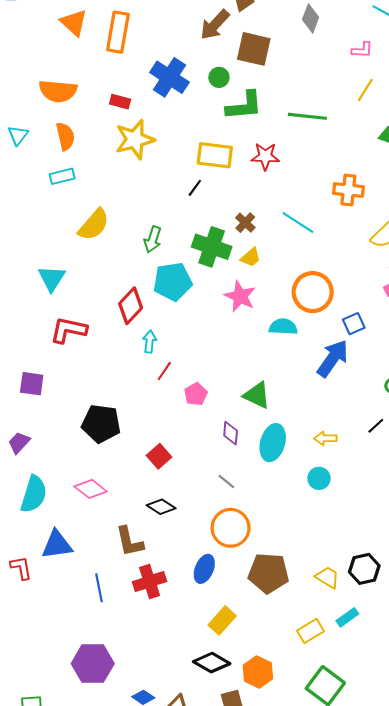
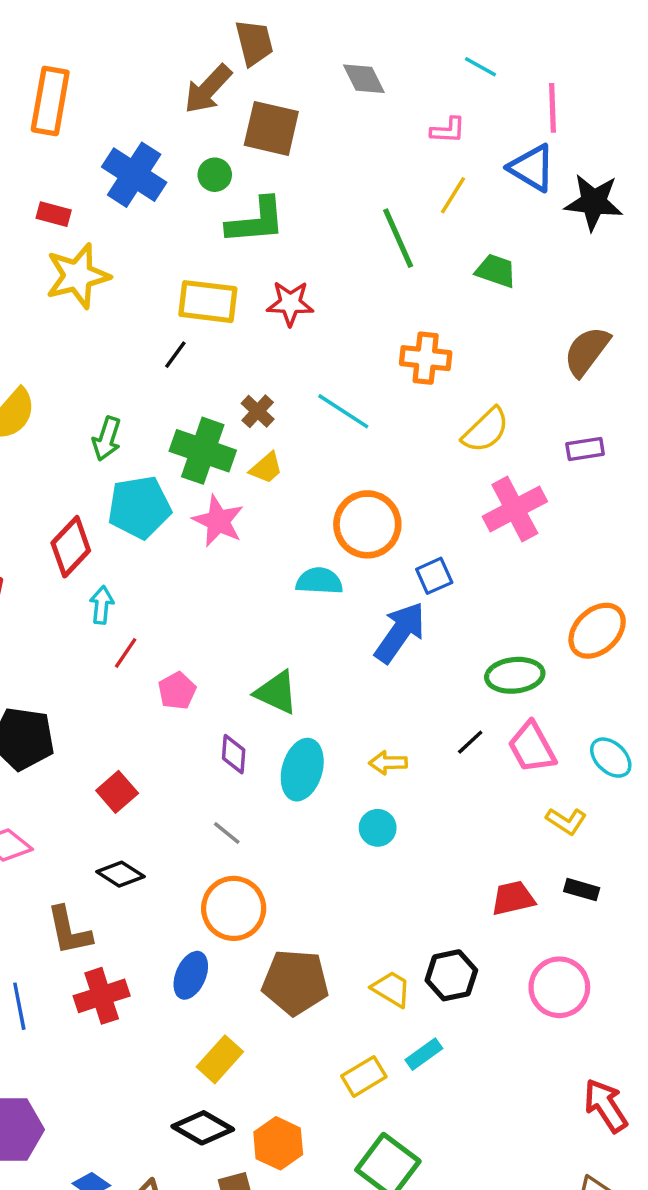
gray diamond: (311, 18) -> (364, 79), turned -48
green line: (307, 116) -> (398, 238), moved, turned 60
pink star: (240, 296) -> (218, 521), moved

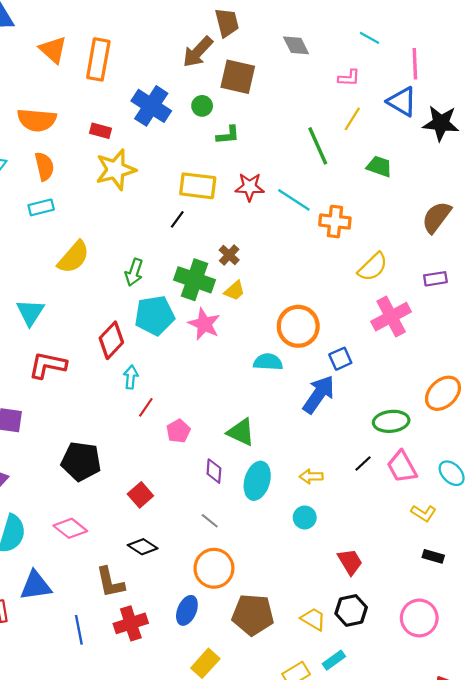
green L-shape: (256, 221) -> (228, 135), size x0.6
cyan line: (343, 411) -> (294, 200), moved
red trapezoid: (513, 898) -> (350, 562), moved, turned 72

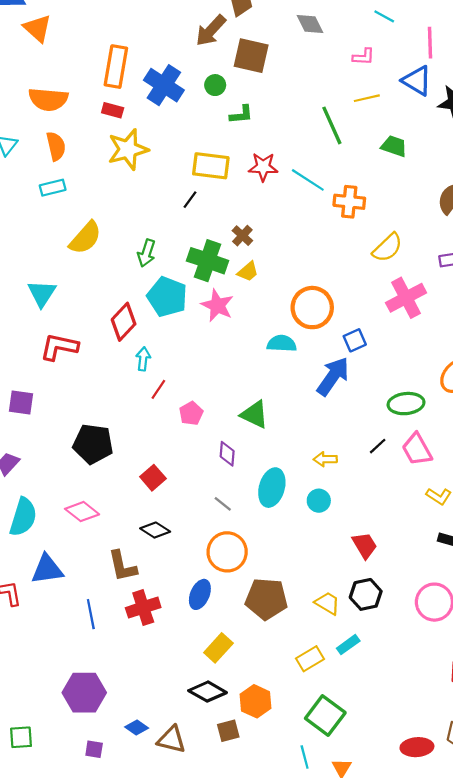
orange triangle: (53, 50) -> (37, 28), moved
orange rectangle: (98, 59) -> (116, 67), moved
yellow line: (352, 119) -> (367, 98), turned 45
cyan pentagon: (155, 315) -> (167, 297), turned 30
cyan ellipse: (257, 481) -> (272, 488), moved

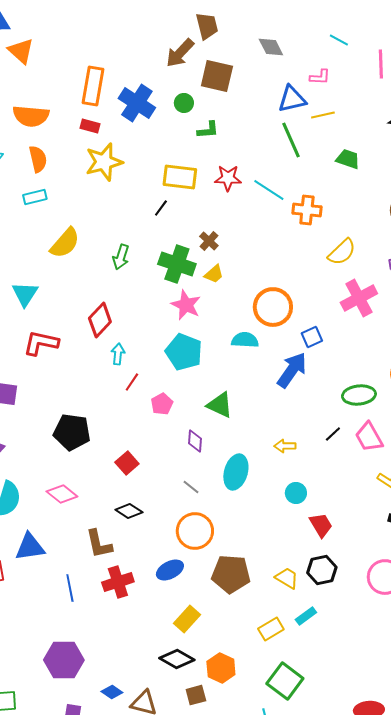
blue triangle: (417, 81) -> (292, 99), moved, turned -44
cyan pentagon: (167, 297) -> (184, 352), moved
cyan circle: (319, 501) -> (296, 493), moved
blue ellipse: (200, 594) -> (170, 570), turned 40

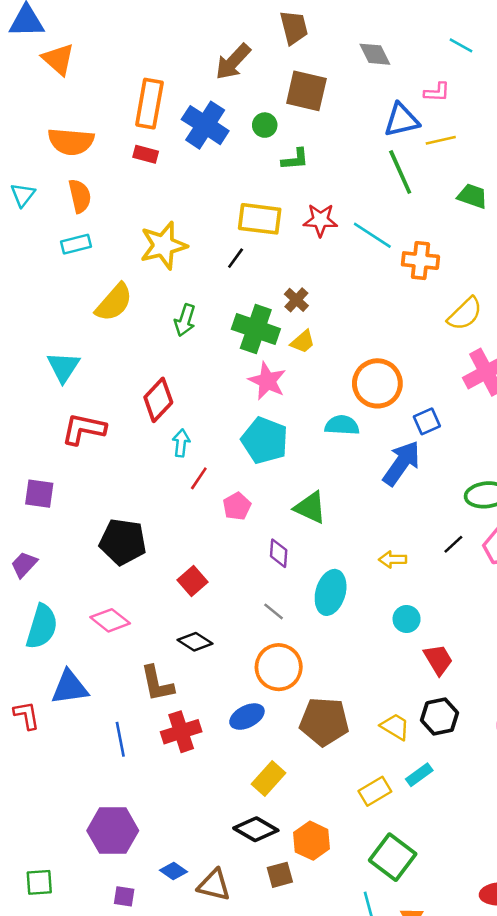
brown arrow: (180, 53) -> (233, 62), moved
yellow star: (104, 162) -> (163, 245), moved

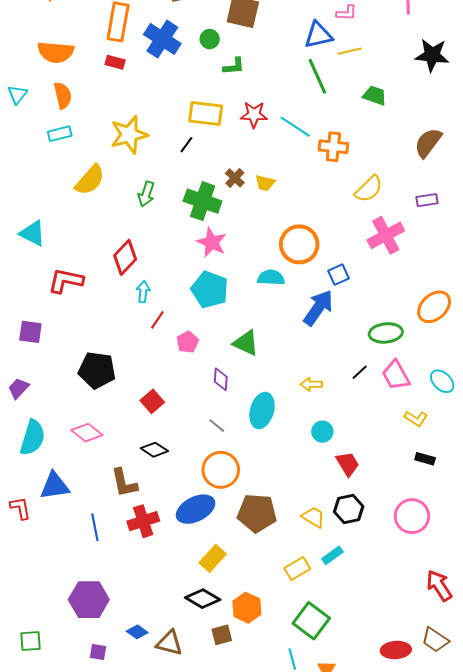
yellow trapezoid: (303, 342) -> (265, 183), moved, turned 55
cyan triangle: (63, 367) -> (32, 233), moved, turned -36
blue ellipse: (247, 717) -> (196, 509), size x1.4

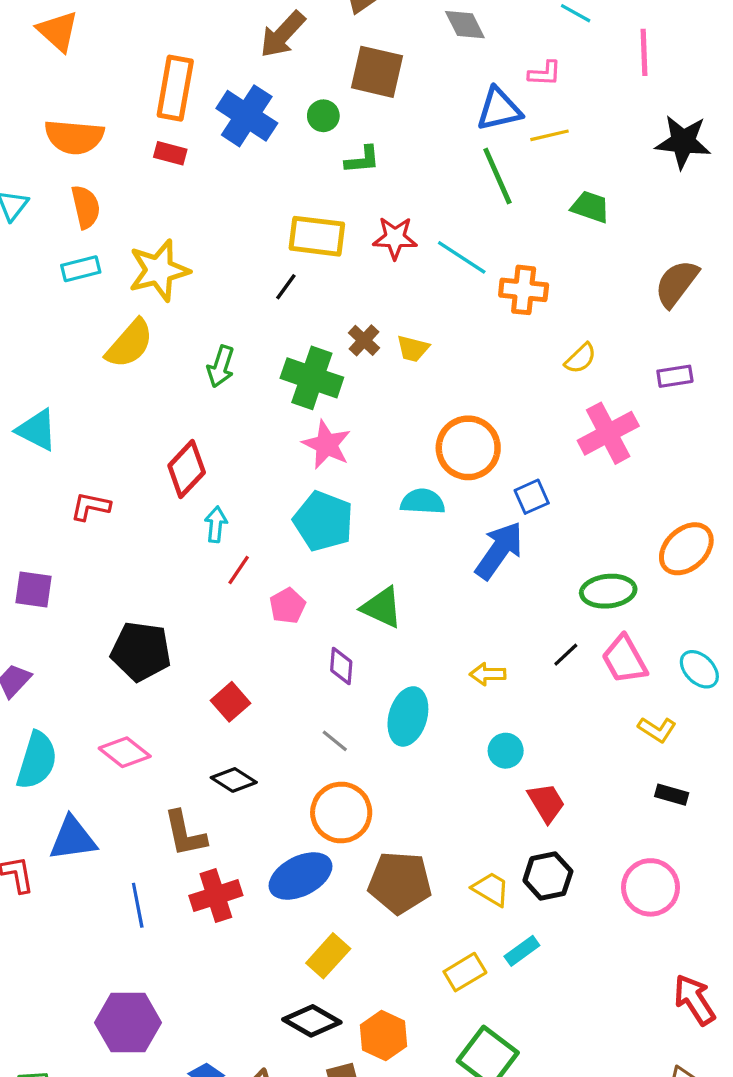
yellow star: (129, 135) -> (159, 270), moved
yellow semicircle: (369, 189) -> (581, 358), size x0.7
red L-shape: (66, 281) -> (91, 506), size x0.7

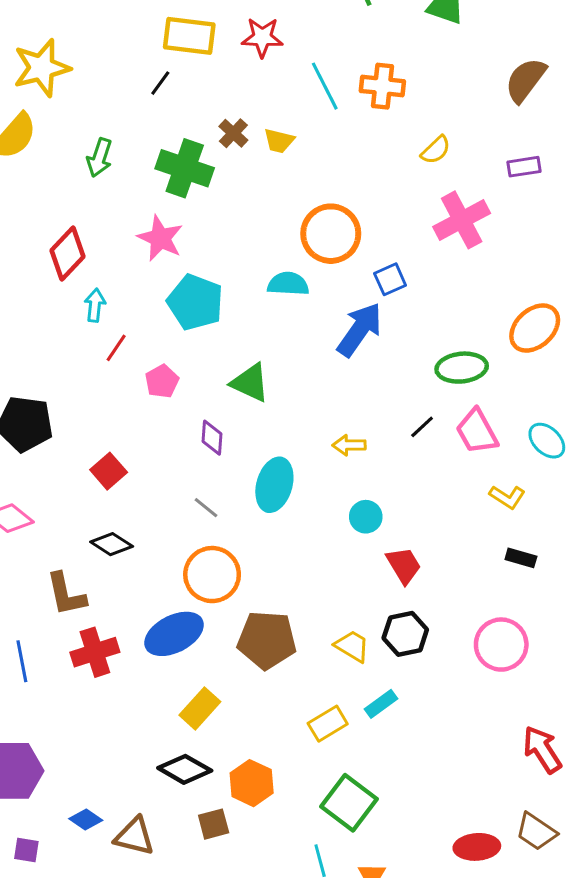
cyan line: (462, 257) -> (325, 86), moved, turned 30
pink star: (327, 445) -> (160, 238), moved

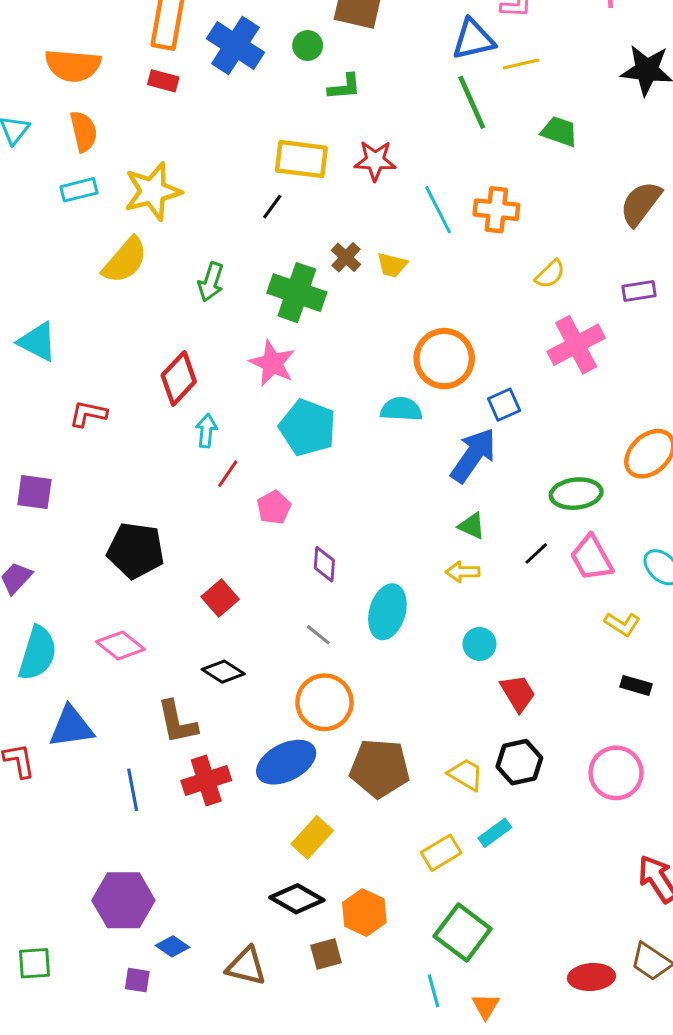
green triangle: (250, 383) -> (472, 526), moved, size x0.7
blue diamond: (86, 820) -> (173, 946), moved

